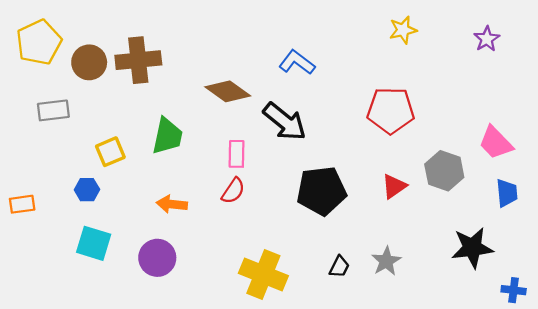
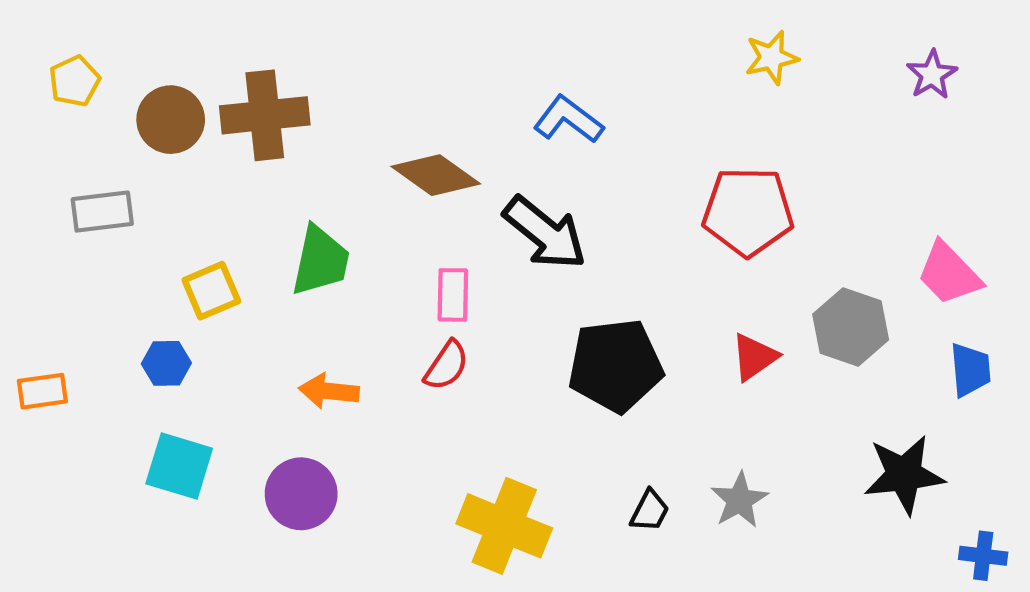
yellow pentagon: (39, 42) -> (74, 81), size x0.6

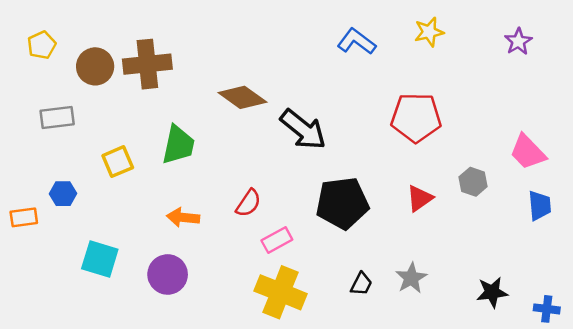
blue L-shape: (568, 120) -> (357, 41), moved
pink rectangle: (453, 295) -> (277, 240), moved, turned 60
gray hexagon: (851, 327) -> (473, 182), size x0.7
blue hexagon: (166, 363) -> (63, 194), moved
black star: (904, 475) -> (492, 292), moved, size x0.7

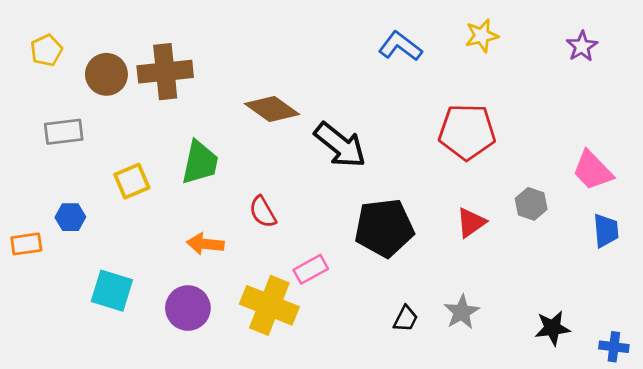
red semicircle: (248, 203) -> (263, 212), moved, turned 116
yellow cross: (281, 292) -> (269, 305), moved

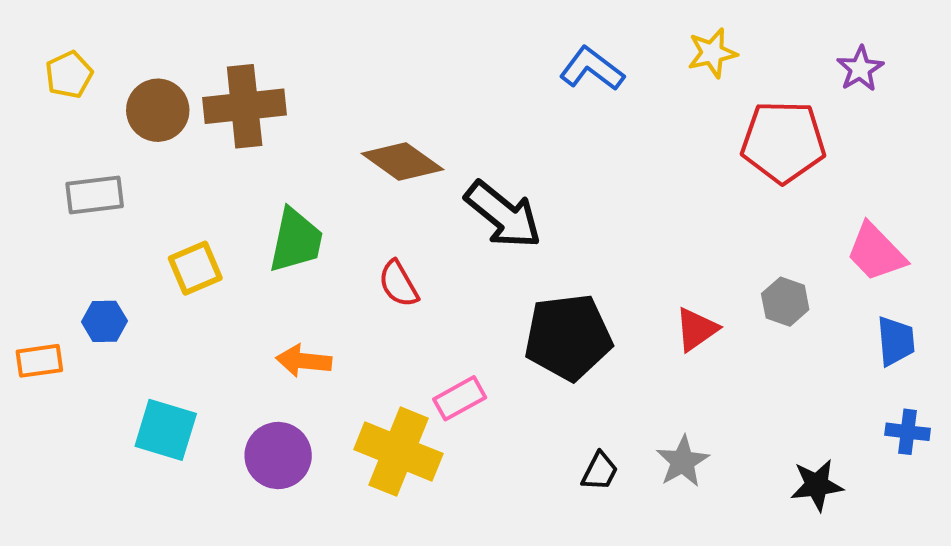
red pentagon: (467, 132) -> (783, 142), moved
red semicircle: (263, 212) -> (398, 284), moved
blue cross: (614, 347) -> (908, 432), moved

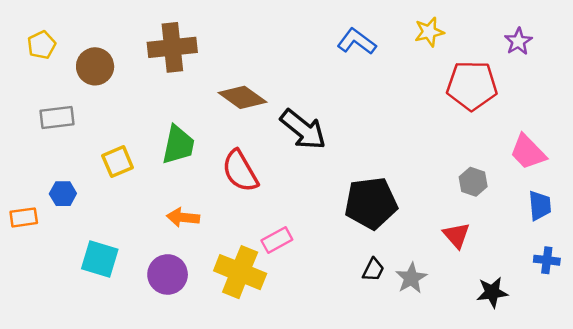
brown cross: (245, 106) -> (172, 47), moved
red semicircle: (398, 284) -> (240, 171), size x1.5
red triangle: (696, 329) -> (456, 235), moved, turned -36
black pentagon: (568, 337) -> (371, 203), moved
black trapezoid: (600, 471) -> (373, 270), moved

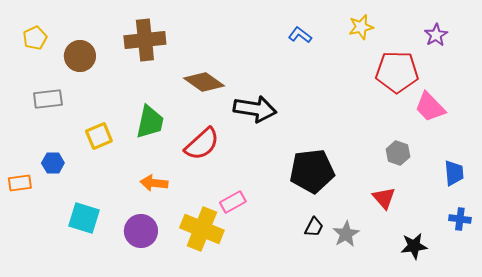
blue L-shape: (357, 41) -> (300, 35), size x0.7
black arrow: (303, 129) -> (255, 109), turned -30
pink trapezoid: (528, 152) -> (430, 107), moved
red semicircle: (240, 171) -> (202, 144), turned -102

